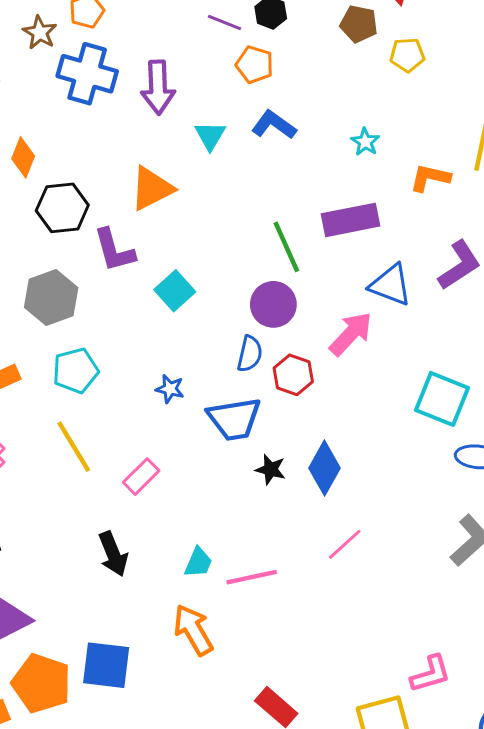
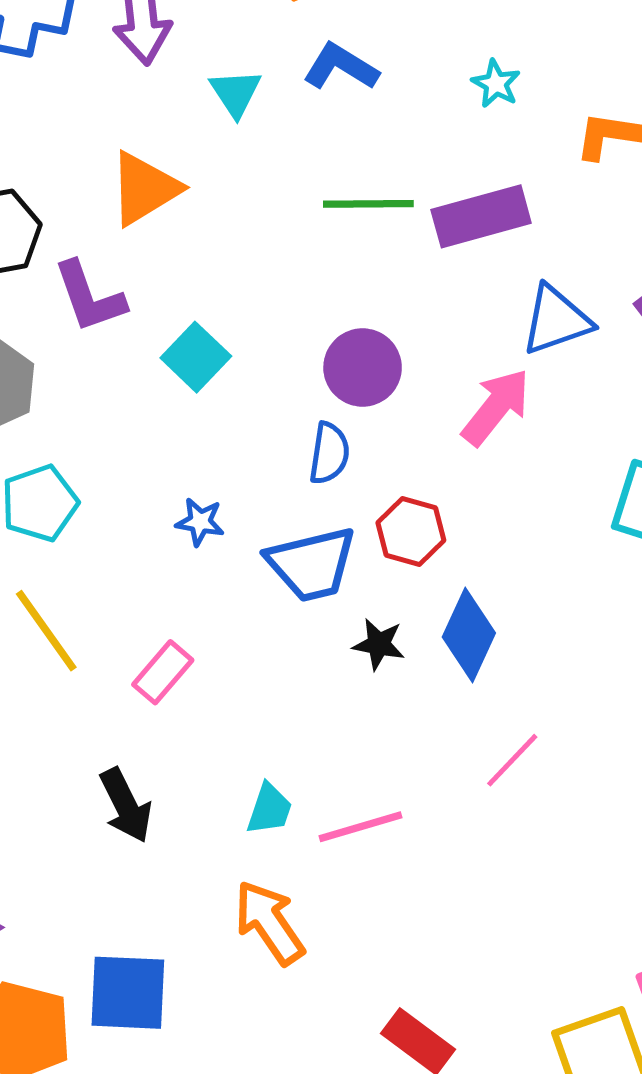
green line: (286, 247) -> (368, 204), moved, turned -62
blue triangle: (390, 285) -> (556, 320), turned -36
red hexagon: (293, 375) -> (411, 531), moved

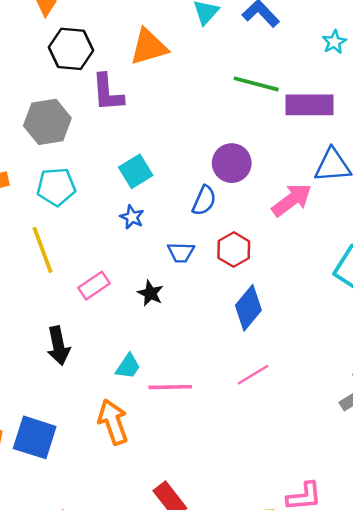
cyan square: (196, 357) -> (136, 171), moved
blue trapezoid: (312, 564) -> (181, 252), size x0.6
black star: (379, 644) -> (150, 293), moved

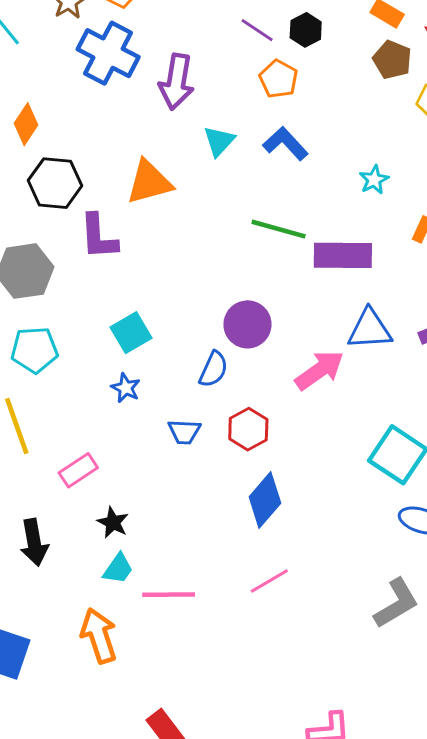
black star: (150, 293) -> (113, 522), moved

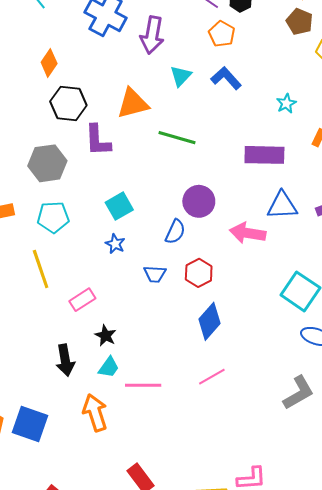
green line: (279, 229) -> (177, 138), moved
pink arrow: (319, 370) -> (248, 233), turned -136
black arrow: (34, 542) -> (65, 360), moved

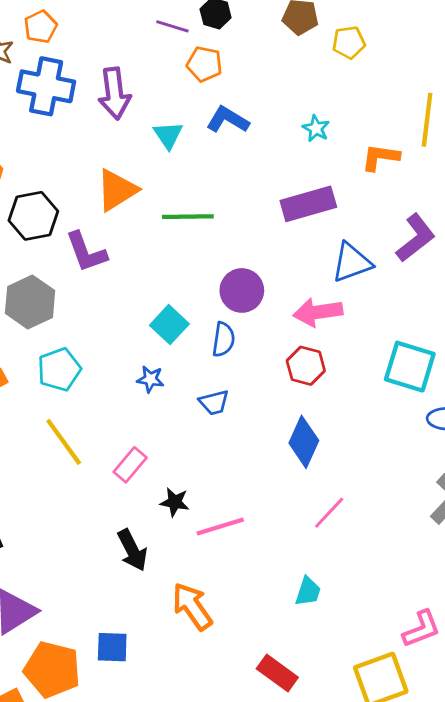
cyan square: (119, 206) -> (169, 325), moved
red hexagon: (199, 273) -> (306, 366), moved
cyan trapezoid: (109, 367) -> (308, 591), moved
pink line: (143, 385) -> (220, 527), moved
blue square: (30, 424) -> (112, 647), size x0.7

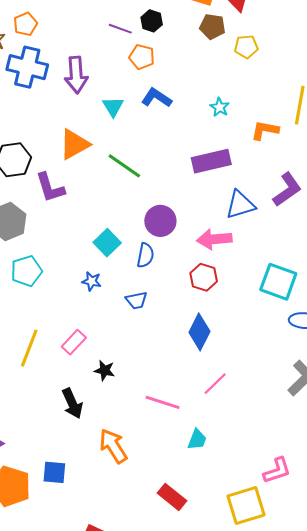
green line: (188, 217) -> (124, 166), turned 33
yellow line: (64, 442) -> (29, 348), moved, turned 54
pink line: (220, 527) -> (163, 402), moved, turned 32

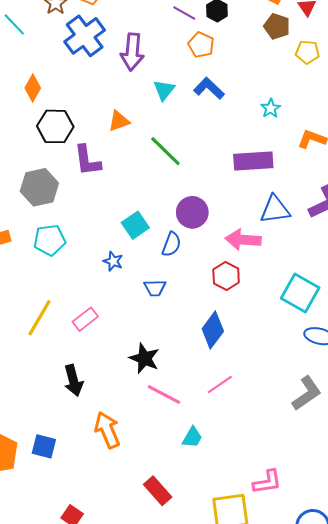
blue cross: (27, 67) -> (85, 36), turned 30
orange triangle: (74, 144) -> (119, 121), size x0.7
black star: (105, 370) -> (144, 358), moved, size x1.4

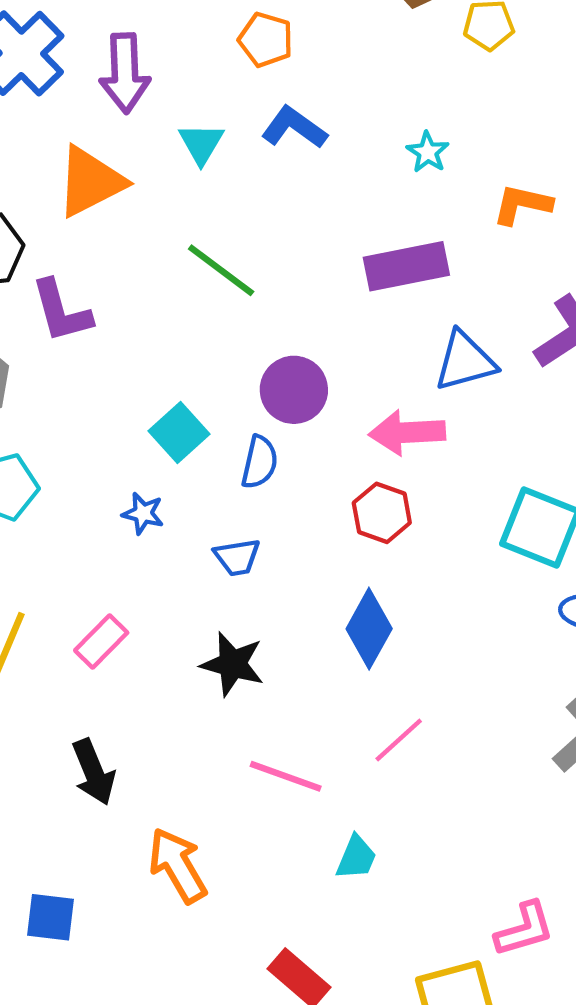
orange triangle: (119, 121) -> (90, 182), moved, size x1.6
black star: (144, 358) -> (232, 664), moved

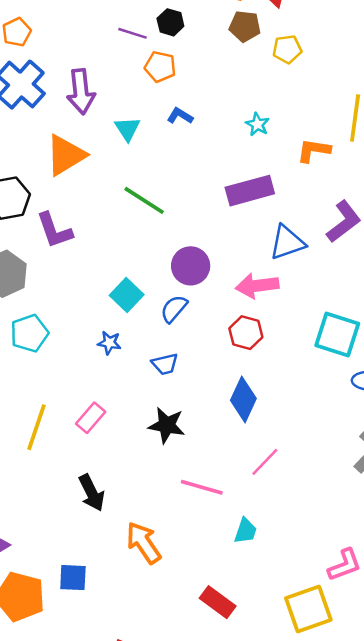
blue L-shape: (294, 128) -> (180, 116), size x0.7
blue semicircle: (260, 462) -> (174, 309), turned -148

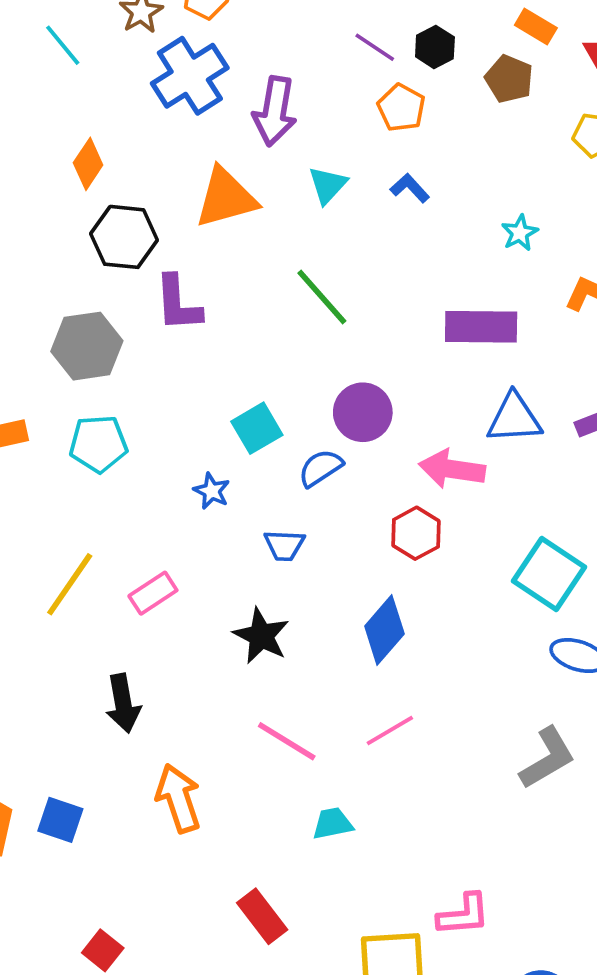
brown pentagon: (245, 26) -> (509, 79), moved
cyan trapezoid: (245, 531) -> (333, 823), turned -136

